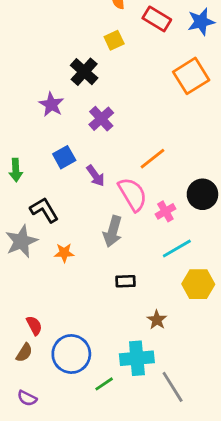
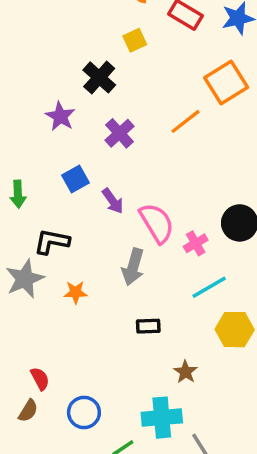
orange line: (153, 159) -> (185, 121), moved
black L-shape: (44, 210) -> (52, 242), turned -48
blue circle: (71, 354) -> (84, 412), size x0.7

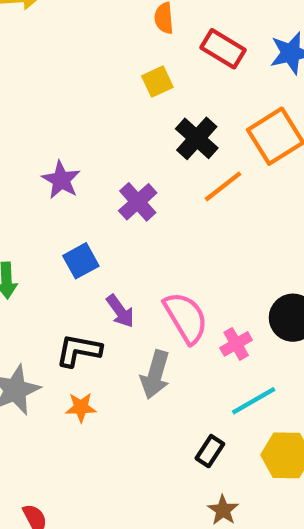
black cross: (99, 77) -> (197, 138), moved
purple arrow: (113, 201) -> (120, 311), moved
black L-shape: (52, 242) -> (79, 350), moved
black rectangle: (148, 326) -> (210, 451), moved, turned -55

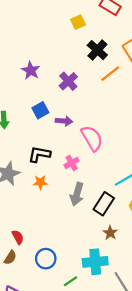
purple arrow: (120, 311) -> (64, 121), moved, turned -49
pink cross: (236, 344) -> (72, 163), moved
gray arrow: (155, 375) -> (77, 194), moved
black rectangle: (210, 451) -> (104, 204), size x1.5

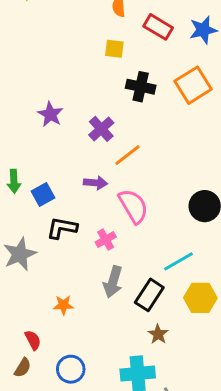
yellow square: (78, 22) -> (114, 49), turned 32
black cross: (97, 50) -> (141, 87), turned -30
orange line: (110, 74) -> (127, 155), moved
blue square: (40, 110) -> (43, 194), moved
orange star: (40, 182) -> (63, 305), moved

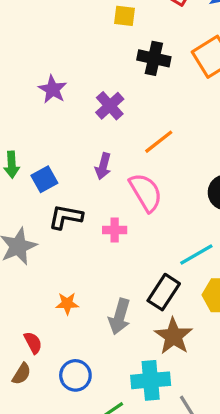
orange line: (127, 155) -> (159, 142), moved
purple arrow: (95, 183) -> (103, 166), turned 100
pink cross: (106, 240) -> (115, 230), turned 30
gray arrow: (113, 282) -> (120, 317), moved
brown star: (158, 334) -> (173, 336), size x1.6

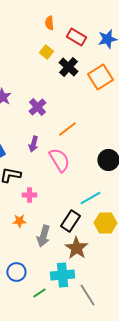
yellow square: (124, 16) -> (46, 52), turned 32
black cross: (154, 58) -> (68, 67), moved, turned 30
pink cross: (115, 230) -> (29, 195), moved
orange star: (67, 303) -> (19, 221), moved

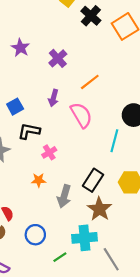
pink cross: (29, 195) -> (49, 152), turned -32
cyan line: (90, 198) -> (114, 141), moved, turned -45

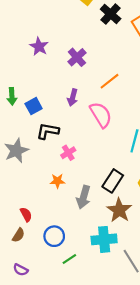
green line: (60, 257) -> (69, 259), moved

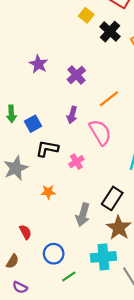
pink cross: (68, 153) -> (76, 162), moved
orange star: (57, 181) -> (48, 192), moved
brown semicircle: (18, 235) -> (12, 261), moved

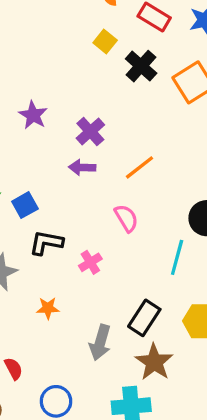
purple arrow: (72, 115) -> (82, 167), moved, turned 77
pink semicircle: (100, 132) -> (126, 218), size x0.7

